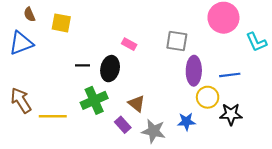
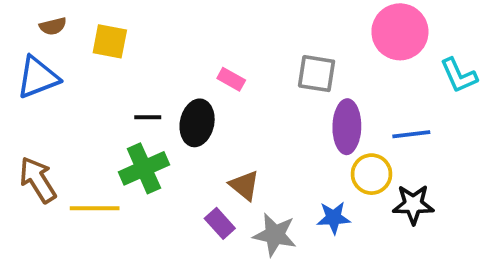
brown semicircle: (29, 14) -> (53, 26), turned -80
green cross: (94, 100) -> (144, 168), moved

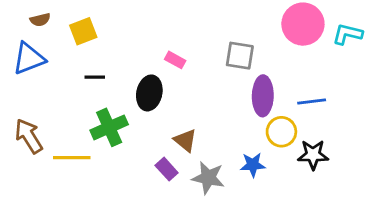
yellow square: (110, 41) -> (83, 31), turned -32
cyan L-shape: (459, 75) -> (347, 34), moved, turned 128
black line: (148, 117) -> (95, 77), moved

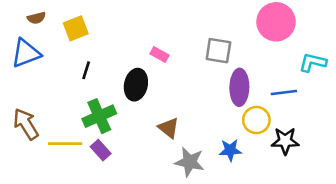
cyan L-shape: (347, 34) -> (313, 62), moved
black line: (95, 77) -> (86, 70), turned -72
purple rectangle: (167, 169) -> (101, 150), moved

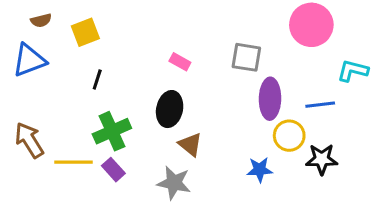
black ellipse: (136, 85) -> (170, 109), moved
gray star: (190, 162) -> (174, 183), moved

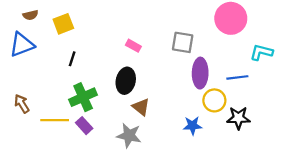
brown arrow: (29, 140) -> (22, 104), size x0.7

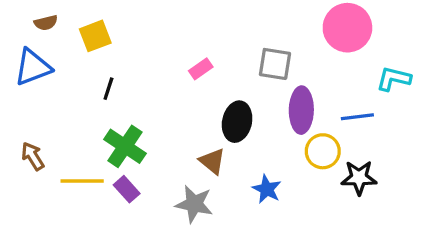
pink rectangle: (133, 46) -> (201, 69), turned -64
black ellipse: (126, 81) -> (237, 122), moved
green cross: (83, 97) -> (125, 146), turned -32
blue star: (192, 126) -> (267, 189), moved, turned 30

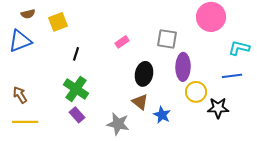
black line: (108, 89) -> (76, 54), moved
blue line: (357, 117) -> (232, 76), moved
brown triangle: (212, 161) -> (140, 102), moved
yellow line: (82, 181) -> (25, 122), moved

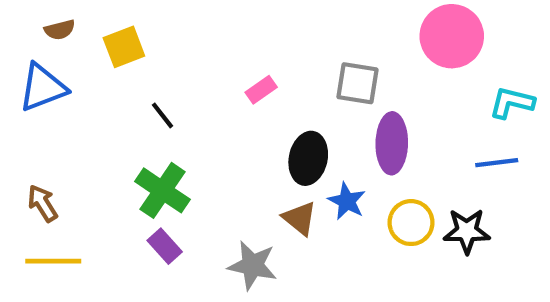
black line: (76, 54) -> (163, 115), turned -56
yellow circle: (196, 92) -> (411, 223), moved
blue star: (162, 115) -> (347, 201), moved

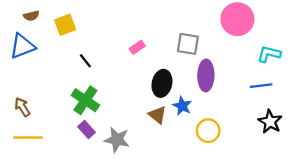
yellow circle: (411, 223) -> (208, 131), moved
black star: (467, 231) -> (270, 122), moved, turned 30
gray star: (253, 265) -> (117, 140), moved

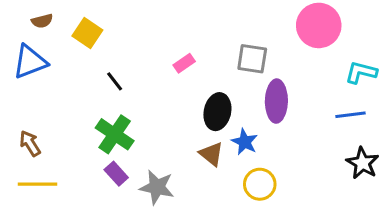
yellow square: (65, 25) -> (87, 33), turned -35
yellow circle: (208, 131) -> (260, 184), moved

